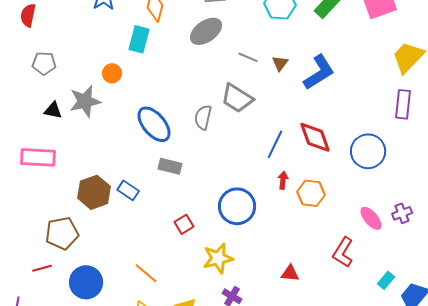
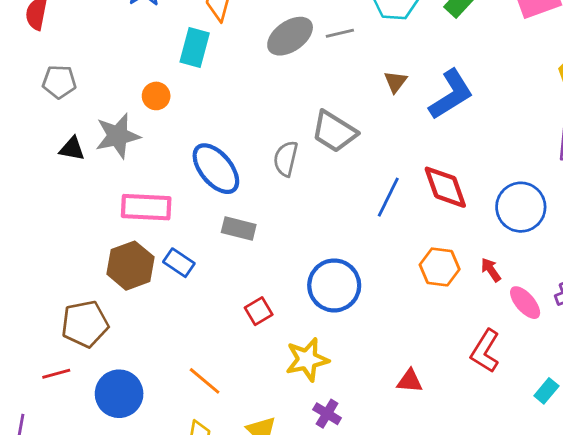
gray line: (248, 57) -> (340, 33), moved, turned -36
pink rectangle: (38, 157) -> (146, 207), moved
red arrow: (283, 180) -> (491, 270), moved, turned -42

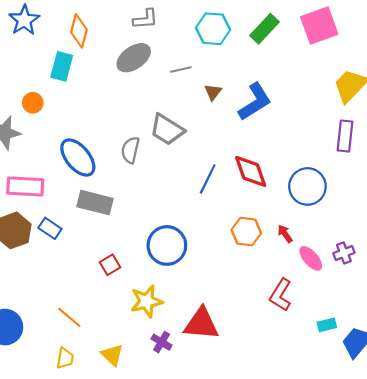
gray line: (340, 33) -> (181, 70), moved
gray rectangle: (239, 228) -> (95, 203), size x1.4
red triangle: (410, 381) -> (201, 324), moved, size x1.8
cyan rectangle: (546, 391) -> (327, 325), turned 36

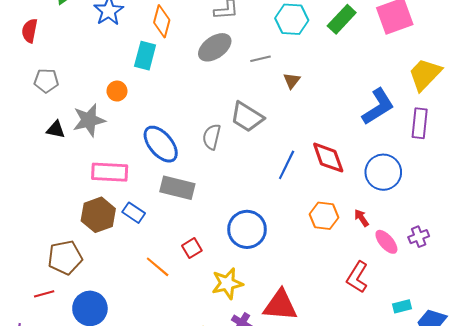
blue L-shape: (255, 102) -> (378, 107), moved
orange line: (69, 317) -> (158, 267), moved

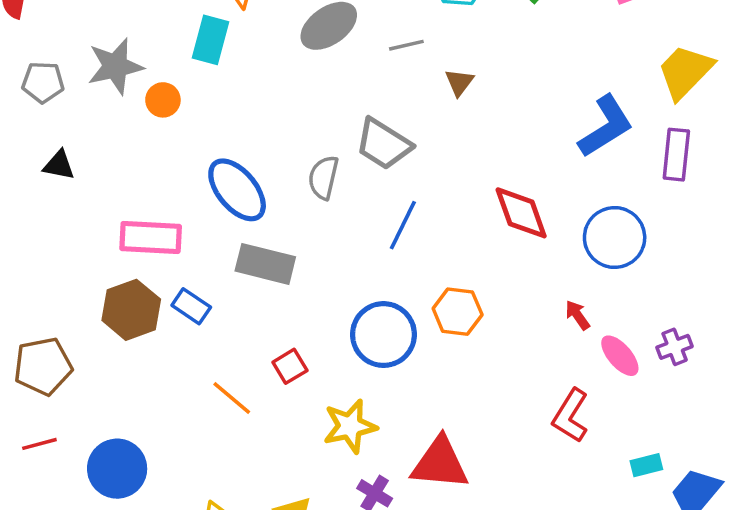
gray star: (89, 120) -> (115, 66), moved
blue line: (287, 165) -> (403, 225), moved
orange hexagon: (324, 216) -> (458, 312), moved
brown pentagon: (65, 257) -> (43, 366), moved

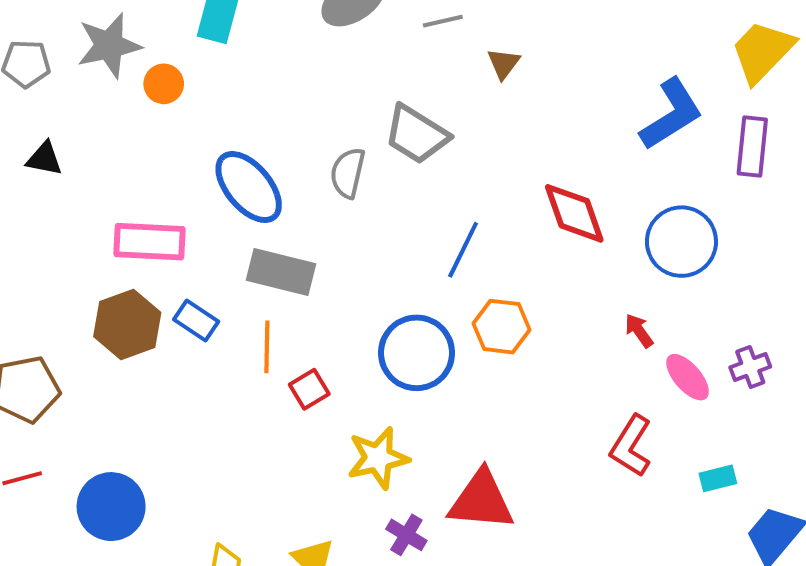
blue line: (403, 225) -> (463, 250), moved
orange line: (232, 398) -> (267, 347), moved, turned 51
cyan rectangle: (646, 465) -> (718, 478), moved

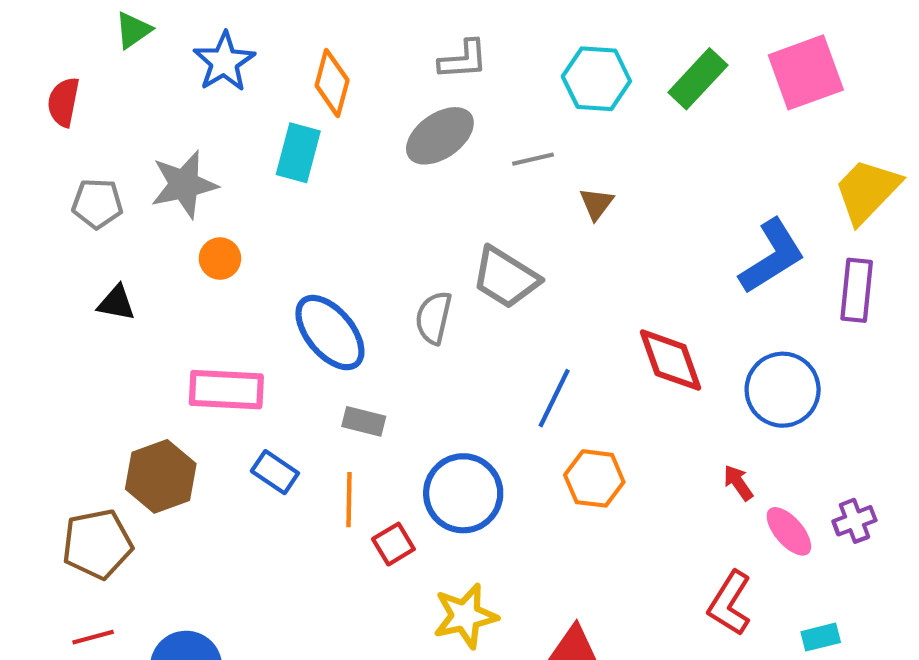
orange circle: (164, 84) -> (220, 259), moved
gray rectangle: (281, 272) -> (364, 421), size x0.6
brown hexagon: (127, 325) -> (161, 476), moved
blue circle: (417, 353) -> (463, 493), moved

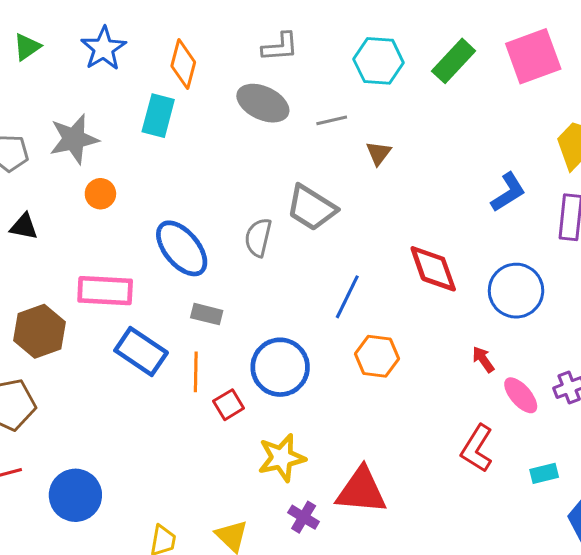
green triangle: (133, 30) -> (27, 47), moved
gray ellipse: (440, 136) -> (263, 103), turned 60
blue L-shape: (772, 256) -> (508, 192), size x0.7
blue rectangle: (275, 472) -> (141, 352), size x1.5
brown hexagon: (161, 476) -> (39, 331), moved

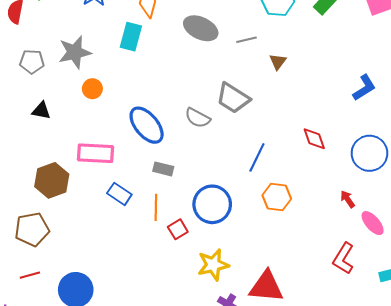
gray semicircle: (258, 237) -> (198, 118), turned -75
red diamond: (433, 269) -> (314, 139), size x0.7
blue rectangle: (141, 352) -> (119, 194), size x0.7

